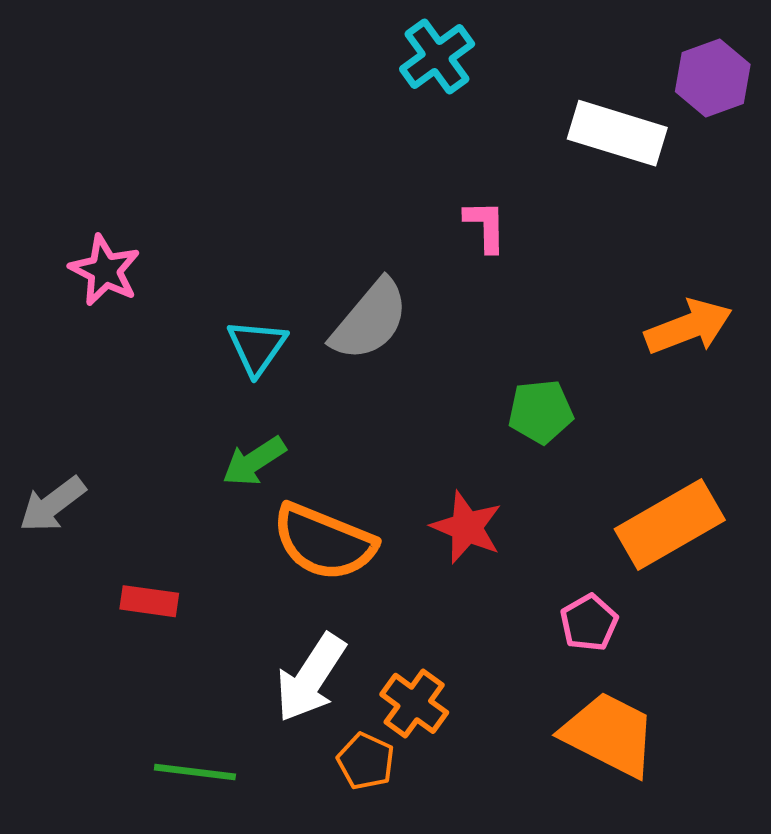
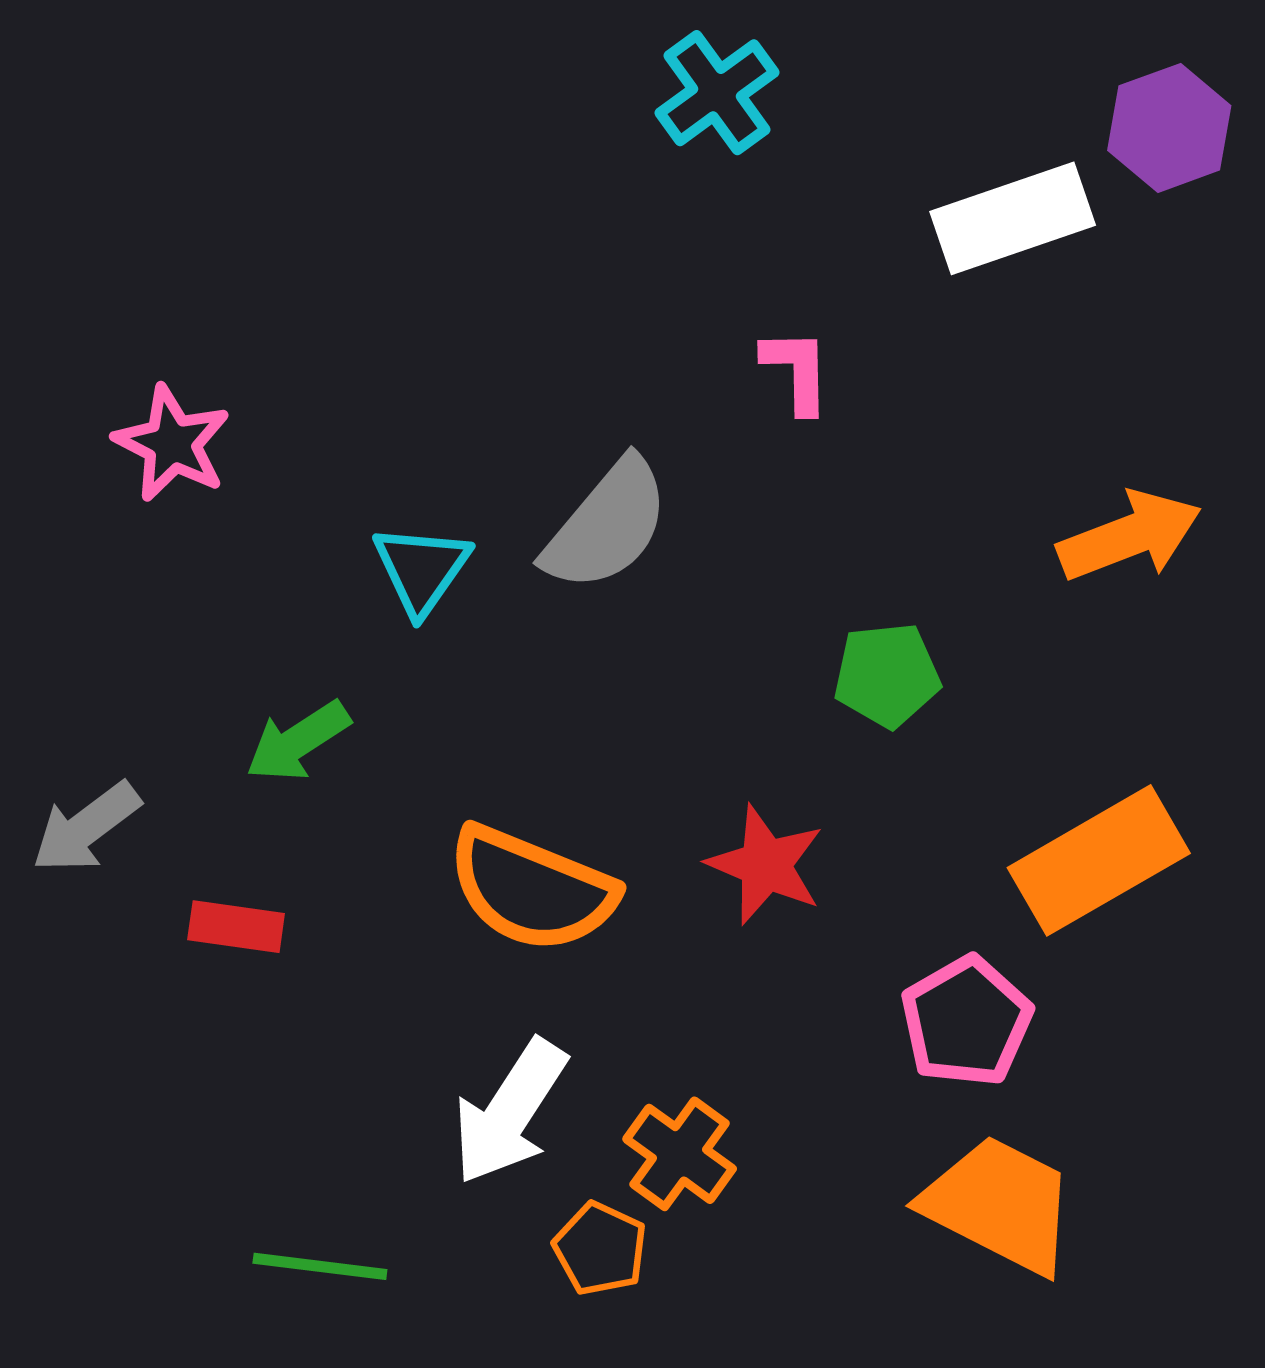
white rectangle: (617, 133) -> (1013, 218), turned -36
green arrow: (254, 461) -> (298, 741), moved
red rectangle: (149, 601) -> (236, 927), moved
pink pentagon: (589, 623) -> (966, 1021), size x1.4

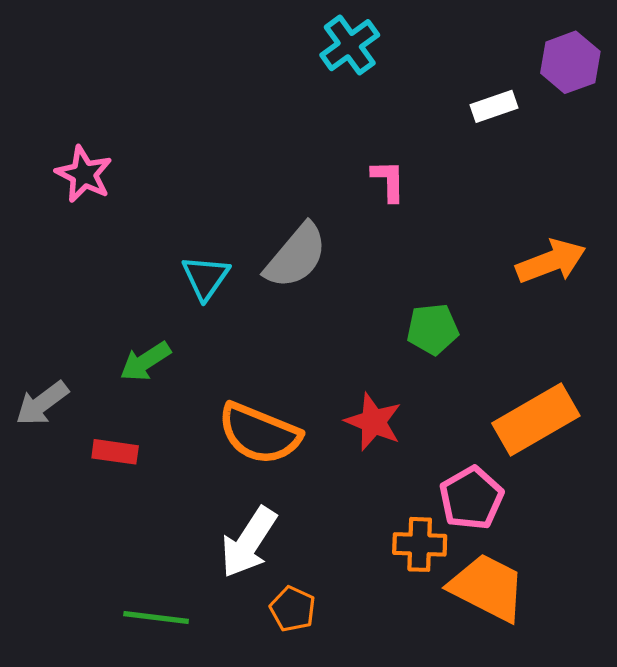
white rectangle: (1013, 218) -> (494, 106), size x0.6
pink star: (172, 443) -> (84, 174), moved
orange cross: (680, 1154) -> (420, 544), moved, turned -34

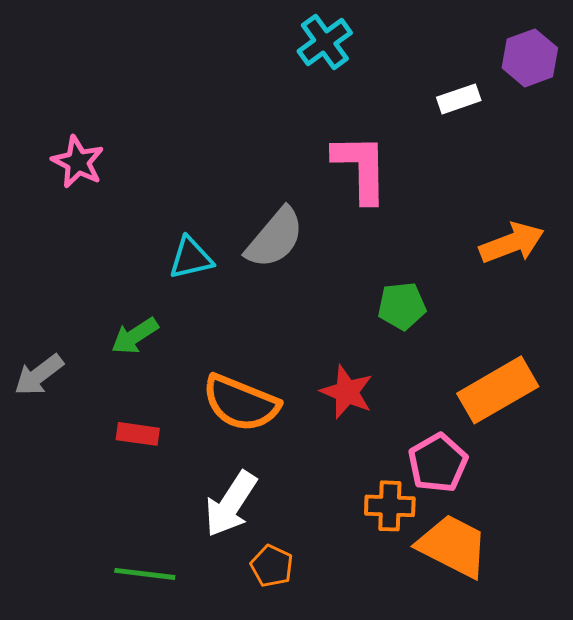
pink L-shape: (388, 181) -> (361, 168), size x1.8
cyan triangle: (206, 277) -> (191, 258), turned 42
red rectangle: (115, 452) -> (138, 434), moved

